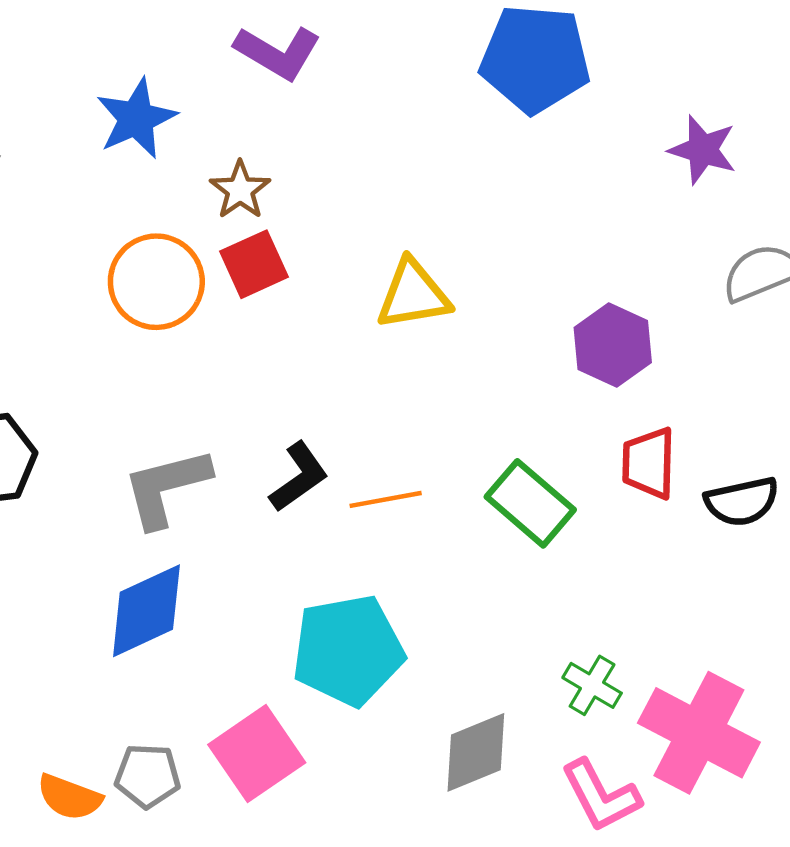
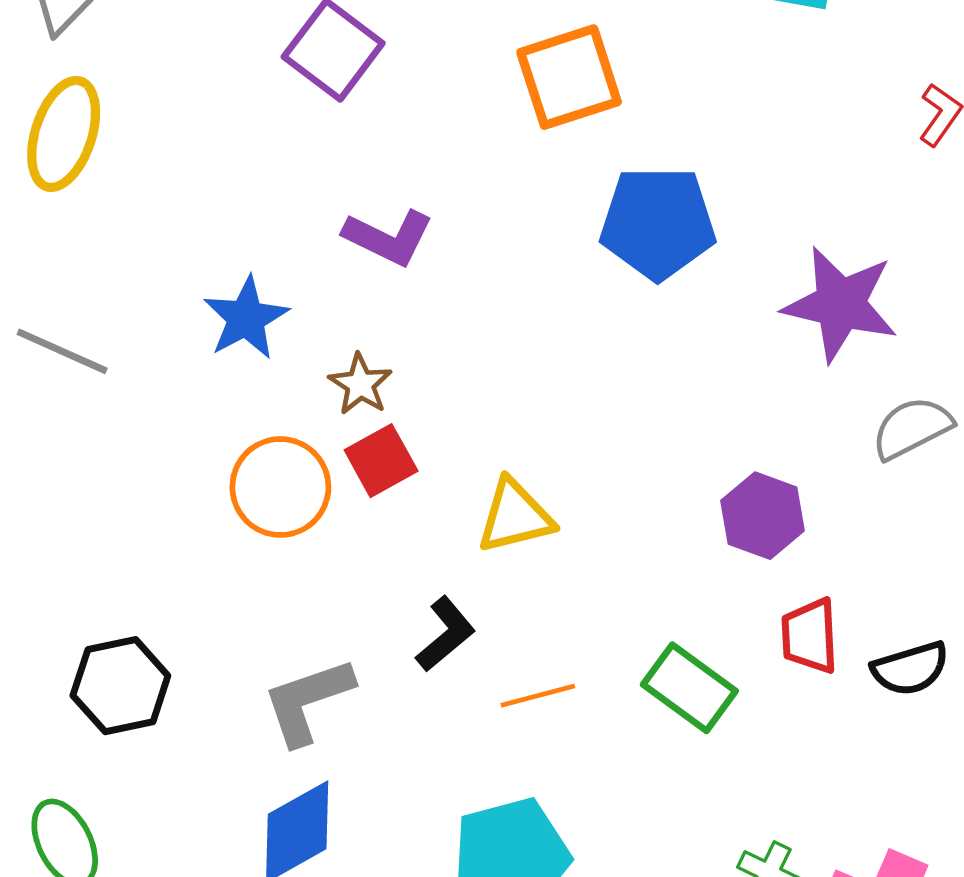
purple star: (703, 150) -> (840, 304), size x1.6
yellow triangle: (413, 295) -> (515, 516), moved
black L-shape: (299, 477) -> (445, 634), moved

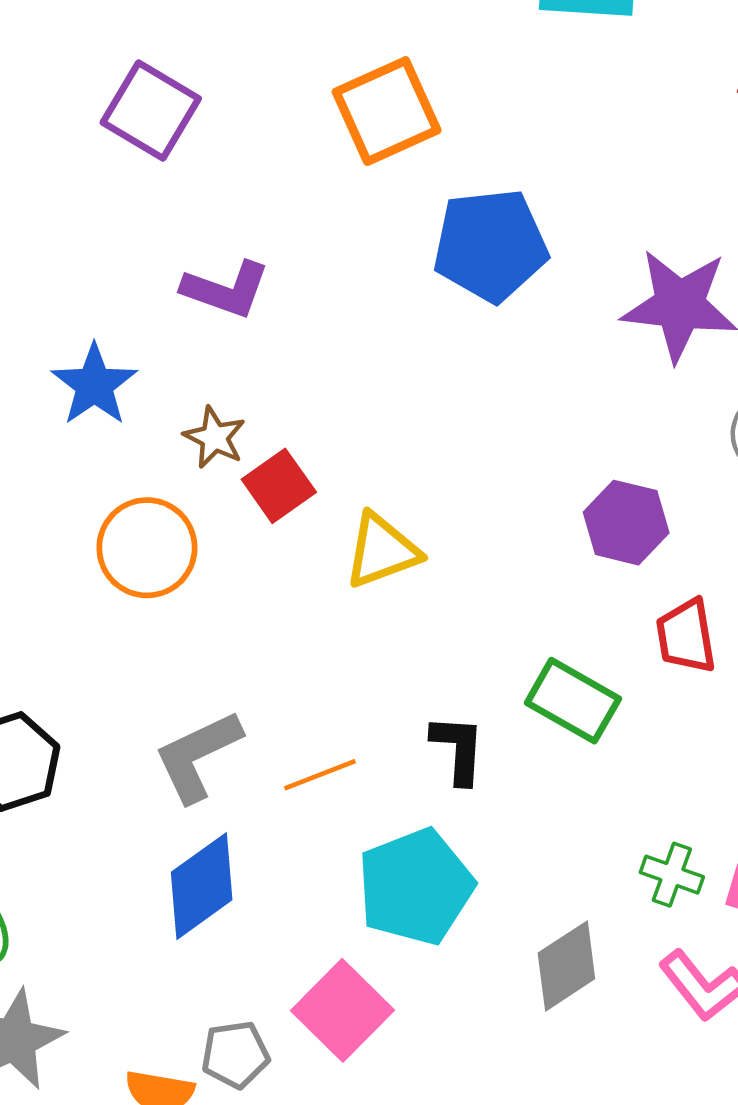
red square: (381, 461) -> (279, 486), moved
black L-shape: (445, 634) -> (458, 749), moved, turned -40
orange line: (538, 696) -> (320, 775), moved

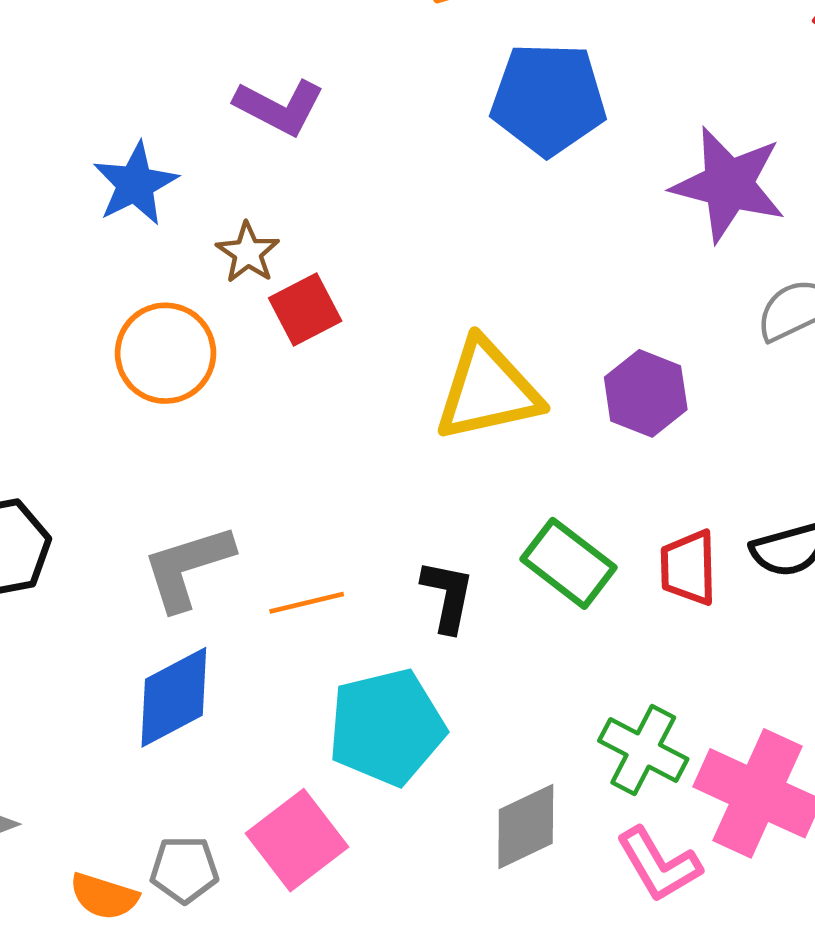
yellow triangle: (382, 551) -> (488, 390), moved, size x1.4
red trapezoid: (686, 636) -> (688, 568), moved
green cross: (672, 875) -> (643, 750), size x1.4

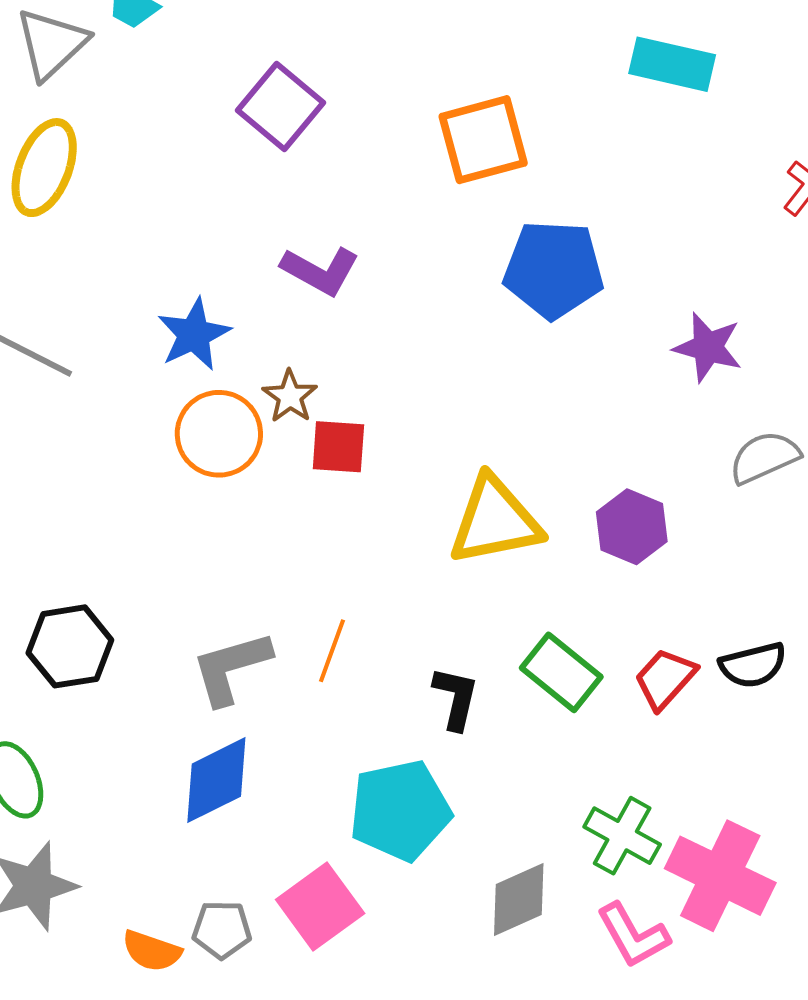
purple star: (728, 184) -> (708, 347), size x0.7
red square: (305, 310) -> (338, 447), turned 30
orange circle: (166, 353) -> (219, 434), moved
red trapezoid: (688, 568) -> (665, 679), turned 42
orange line: (307, 603) -> (332, 651), moved, turned -58

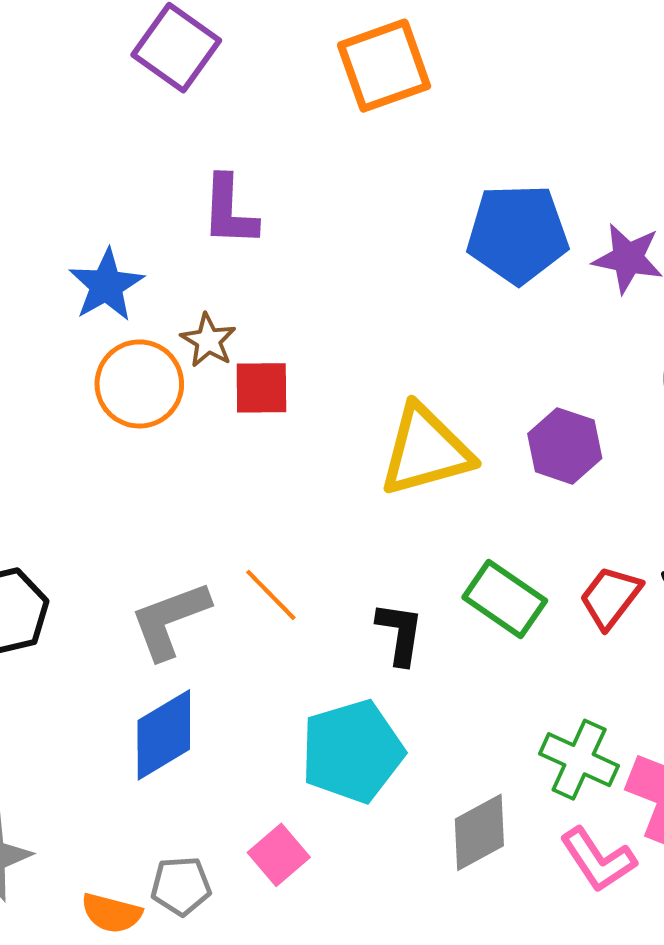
blue pentagon: (554, 269) -> (518, 234), moved
purple L-shape: (320, 271) -> (229, 211), turned 68
orange line: (332, 651) -> (271, 595), turned -60
pink square: (320, 906) -> (279, 855), size x0.7

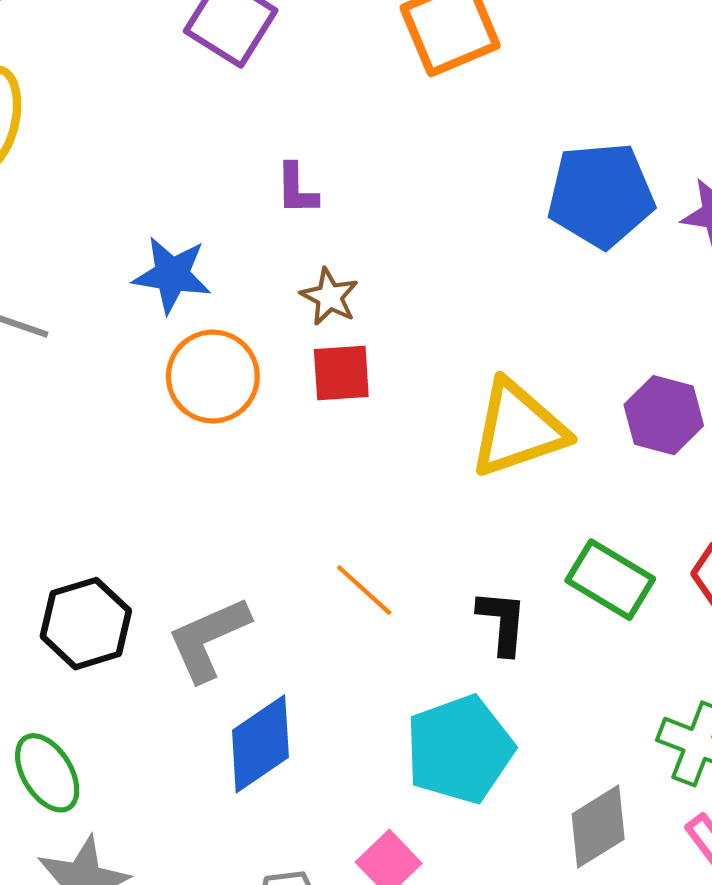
purple L-shape: (229, 211) -> (297, 189), size x0.7
blue star: (106, 285) -> (172, 275), turned -30
brown star: (208, 340) -> (329, 297), moved
gray L-shape: (170, 620) -> (208, 639), moved

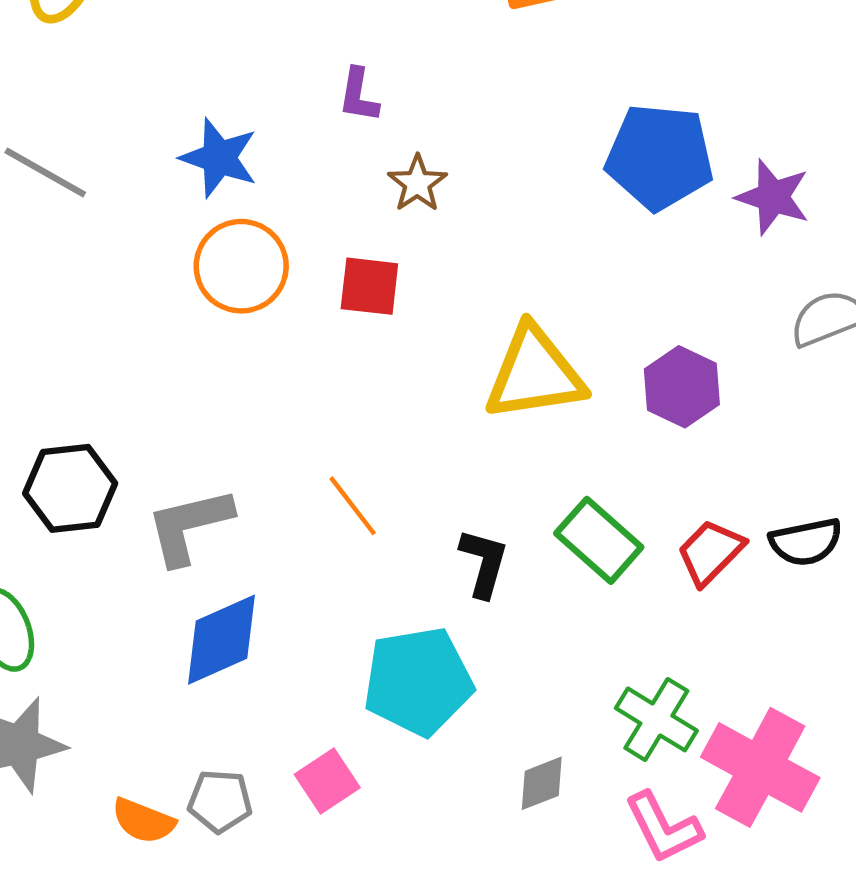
brown star: (329, 297) -> (417, 183), moved
gray diamond: (598, 827) -> (542, 783), size x0.7

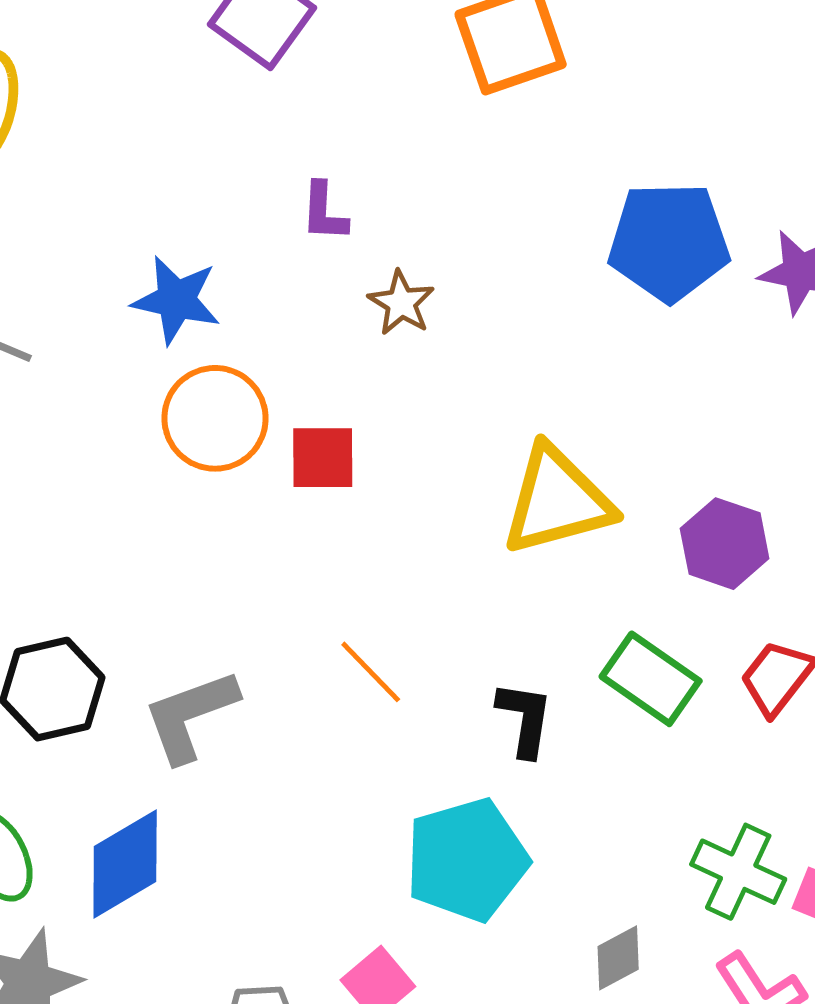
red square: (369, 286) -> (323, 458), moved
purple hexagon: (682, 387) -> (725, 544), moved
blue diamond: (222, 640) -> (125, 864), moved

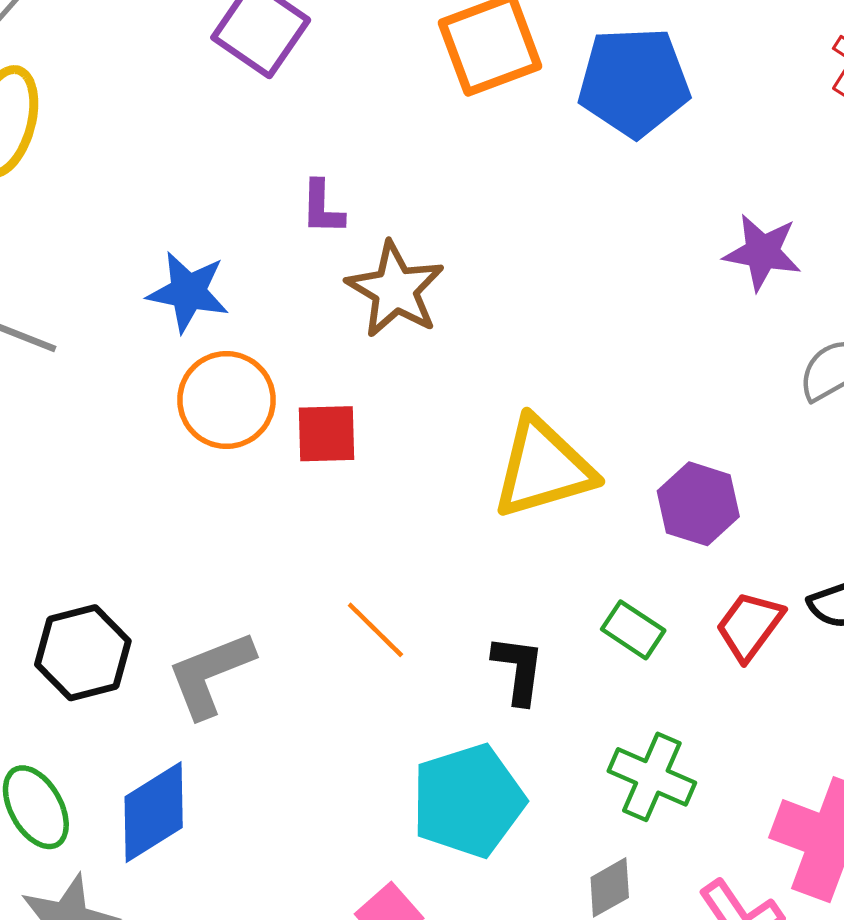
blue pentagon: (669, 242) -> (634, 82), moved
brown star: (401, 303) -> (395, 290), size x1.6
green rectangle: (651, 679) -> (633, 630), size x0.7
green cross: (738, 872) -> (652, 777), moved

